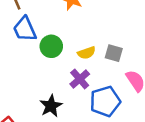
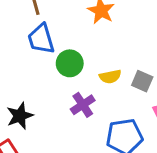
purple cross: (80, 79) -> (83, 105), moved
black star: (51, 106) -> (20, 116), moved

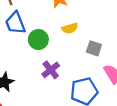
yellow semicircle: (110, 77) -> (70, 28), moved

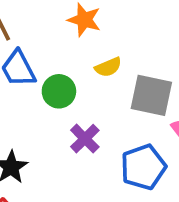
gray square: (94, 48) -> (151, 95), size x1.6

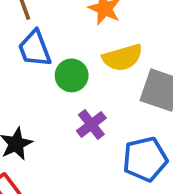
yellow semicircle: (108, 67) -> (122, 58), size x1.5

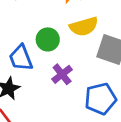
blue trapezoid: (35, 49) -> (21, 58), moved

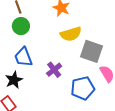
green circle: (48, 39) -> (21, 26), moved

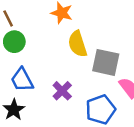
yellow semicircle: (71, 34) -> (77, 44), turned 95

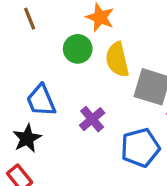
green circle: (14, 42) -> (78, 49), moved

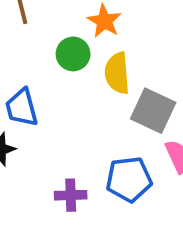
purple cross: (92, 119) -> (71, 195), moved, turned 30

